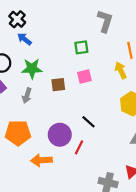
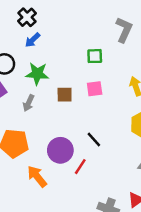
blue arrow: (24, 39) -> (33, 40), turned -88
orange arrow: (41, 160) -> (37, 176), turned 48

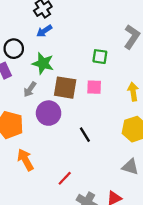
brown square: (65, 95) -> (65, 88), size x1.5
purple circle: (60, 150) -> (49, 113), moved
red line: (80, 167) -> (65, 178), moved

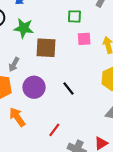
pink square: (94, 87) -> (84, 39), moved
gray arrow: (30, 89) -> (14, 64), moved
purple circle: (49, 113) -> (34, 87), moved

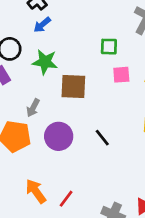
orange arrow: (17, 117) -> (36, 191), moved
red line: (54, 130) -> (66, 199), moved

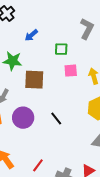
blue arrow: (42, 25) -> (31, 35), moved
red line: (66, 199) -> (38, 165), moved

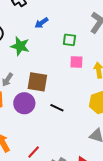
brown square: (34, 80) -> (37, 82), moved
black line: (56, 118) -> (57, 108), turned -32

